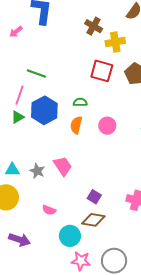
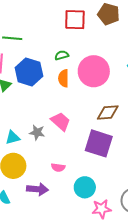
pink circle: (107, 126) -> (94, 71), size x1.8
purple square: (94, 197) -> (99, 143), size x2.0
brown diamond: (93, 220) -> (108, 112), moved
purple arrow: (19, 240) -> (37, 189), moved

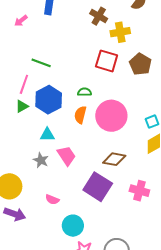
cyan triangle: (13, 138) -> (47, 135), moved
purple arrow: (37, 189) -> (15, 214), moved

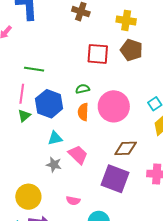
yellow cross: (120, 32) -> (126, 20), moved, turned 30

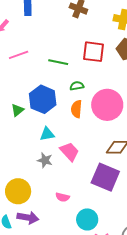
green line: (34, 69) -> (58, 62), moved
pink line: (22, 94) -> (19, 55), moved, turned 60

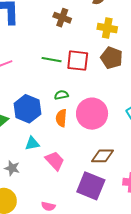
green line: (58, 62) -> (52, 60), moved
gray star: (45, 160) -> (12, 168), moved

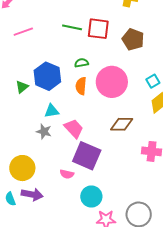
brown pentagon: (112, 58) -> (133, 39), moved
gray star: (12, 168) -> (44, 131), moved
purple square: (91, 186) -> (87, 156), moved

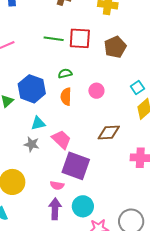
brown pentagon: (133, 39) -> (115, 47), turned 30
pink circle: (112, 82) -> (96, 91), size x0.5
purple arrow: (32, 194) -> (55, 209), moved, turned -95

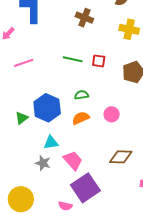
red square: (80, 38) -> (99, 61), size x0.6
orange semicircle: (66, 97) -> (81, 118), turned 60
purple square: (76, 166) -> (85, 188), turned 32

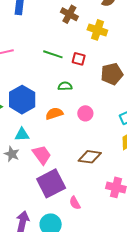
yellow cross: (129, 29) -> (97, 30), moved
green semicircle: (81, 95) -> (65, 86), moved
pink semicircle: (65, 206) -> (75, 203), moved, turned 40

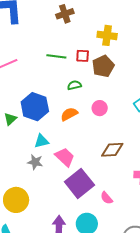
brown cross: (69, 14) -> (65, 14), turned -36
yellow cross: (97, 30) -> (107, 35), moved
brown pentagon: (112, 74) -> (103, 66), moved

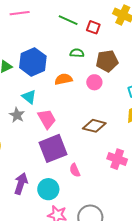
brown pentagon: (103, 66) -> (107, 61), moved
cyan triangle: (41, 141) -> (29, 97), turned 35

